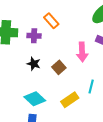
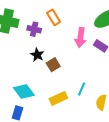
pink arrow: (82, 52) -> (80, 38), moved
black star: (34, 64) -> (37, 55), moved

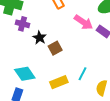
purple cross: (34, 29) -> (22, 24), moved
pink arrow: (80, 38) -> (83, 22), turned -66

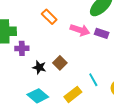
black star: (40, 38) -> (39, 67), moved
cyan line: (82, 74) -> (93, 80), turned -40

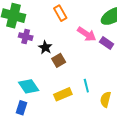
black star: (39, 67) -> (45, 47), moved

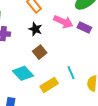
black star: (45, 47) -> (35, 29), moved
cyan diamond: (29, 86) -> (23, 73), moved

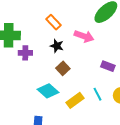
purple rectangle: (84, 27) -> (108, 66), moved
cyan line: (71, 73) -> (98, 94), moved

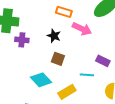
orange rectangle: (54, 22) -> (64, 12), moved, turned -35
brown square: (63, 68) -> (58, 59), turned -32
cyan line: (98, 94) -> (87, 75), moved, turned -64

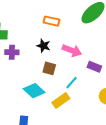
pink arrow: (82, 29) -> (72, 50), moved
cyan line: (87, 75) -> (72, 83), moved, turned -48

